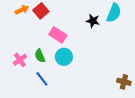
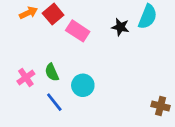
pink rectangle: (58, 35) -> (78, 31), moved
cyan circle: (64, 57) -> (83, 85), moved

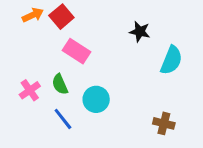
cyan semicircle: (148, 17) -> (171, 60), moved
pink rectangle: (78, 31) -> (77, 51), moved
brown cross: (161, 106) -> (164, 123), moved

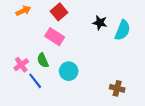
red square: (61, 17) -> (59, 12), moved
cyan semicircle: (171, 60) -> (123, 30), moved
blue line: (63, 119) -> (35, 81), moved

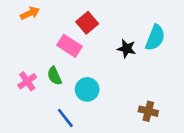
red square: (59, 12) -> (87, 23), moved
black star: (100, 23) -> (127, 49), moved
blue line: (35, 81) -> (65, 118), moved

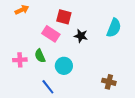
red square: (87, 23) -> (64, 17), turned -35
black star: (127, 49) -> (81, 36), moved
pink cross: (27, 81) -> (20, 60), turned 32

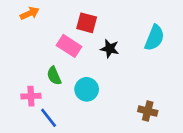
pink cross: (20, 60) -> (31, 96), moved
blue line: (48, 87) -> (49, 118), moved

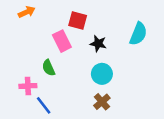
pink rectangle: (69, 46) -> (62, 41), turned 30
cyan circle: (87, 89) -> (102, 74), moved
brown cross: (148, 111) -> (102, 102), moved, turned 35

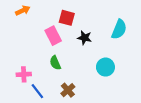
green semicircle: (49, 68) -> (55, 63), moved
cyan circle: (102, 74) -> (105, 67), moved
brown cross: (102, 102) -> (68, 90), moved

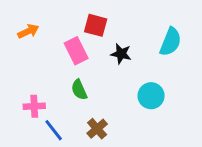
orange arrow: (23, 10) -> (28, 31), moved

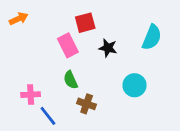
red square: (96, 25) -> (85, 23), turned -30
orange arrow: (28, 31) -> (19, 19), moved
brown cross: (97, 129) -> (87, 104), moved, turned -30

